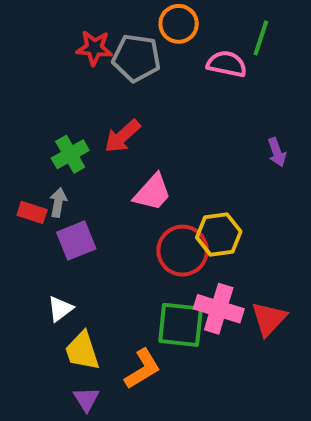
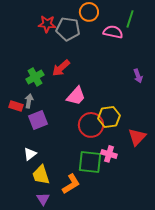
pink cross: (219, 309) -> (109, 154), size x0.7
red triangle: (269, 319) -> (137, 137), moved

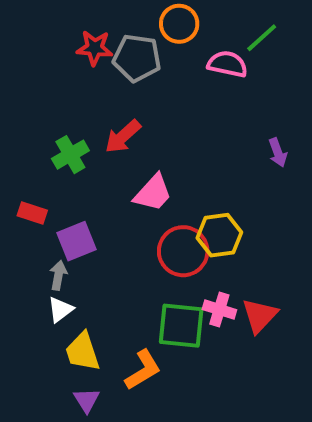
green line: (130, 19) -> (262, 38), turned 30
gray arrow: (29, 101) -> (58, 275), moved
red triangle: (137, 137) -> (260, 316), moved

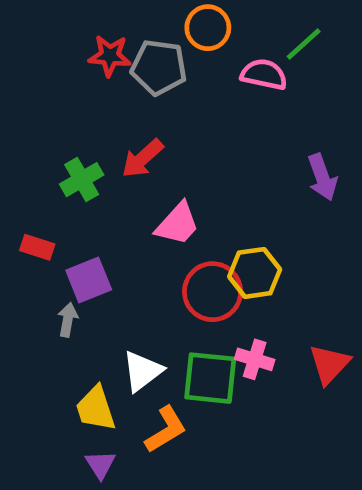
purple arrow: (278, 153) -> (322, 177), size x1.4
white triangle: (60, 310) -> (142, 371), moved, size x1.4
red triangle: (260, 316) -> (329, 364), moved

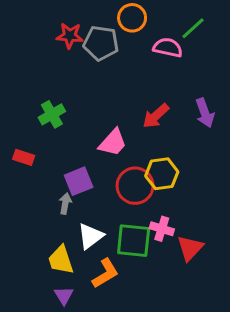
red arrow: (142, 158) -> (156, 116), moved
purple square: (89, 280) -> (79, 181), moved
gray arrow: (68, 320) -> (65, 203), moved
red triangle: (329, 364) -> (190, 248), moved

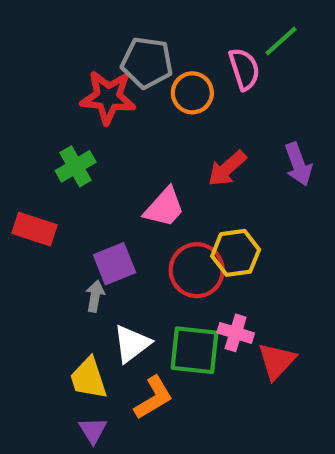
orange circle: (132, 18) -> (192, 93), moved
red star: (70, 36) -> (108, 97), moved, size x1.4
pink semicircle: (168, 48) -> (244, 69), turned 60
red rectangle: (24, 157) -> (34, 229), size x1.4

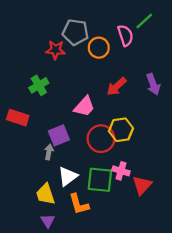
red star: (108, 97) -> (55, 50), size x0.7
orange L-shape: (153, 398) -> (79, 204), turned 105

